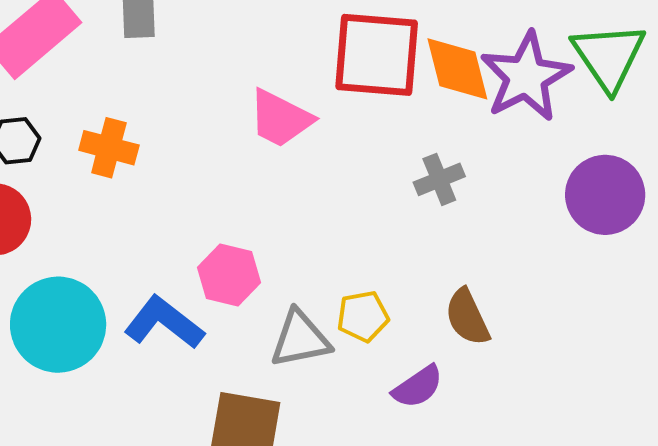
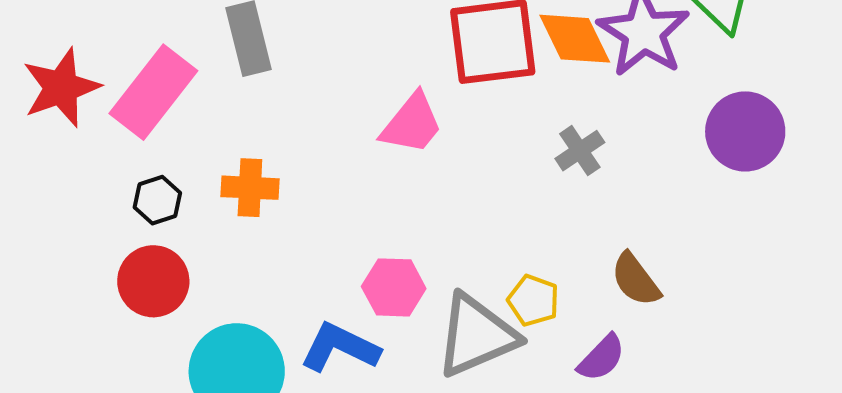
pink trapezoid: (280, 118) -> (412, 124), turned -66
yellow pentagon: (363, 316) -> (533, 300), turned -30
gray triangle: (300, 339) -> (477, 335), size x1.4

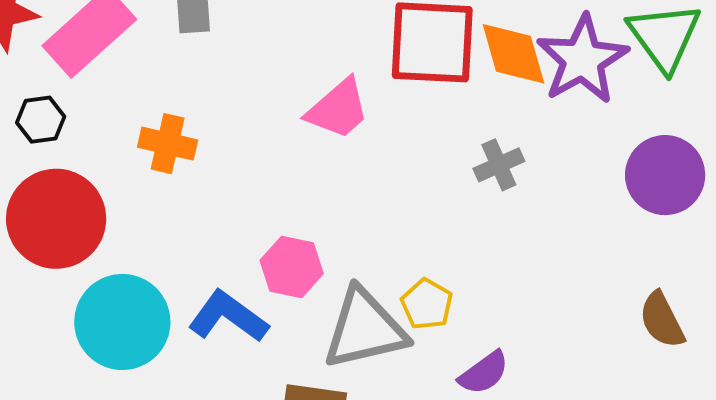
black hexagon: (157, 200) -> (41, 120), moved
brown semicircle: (636, 280) -> (662, 320), moved
red circle: (153, 281) -> (56, 219), size x1.4

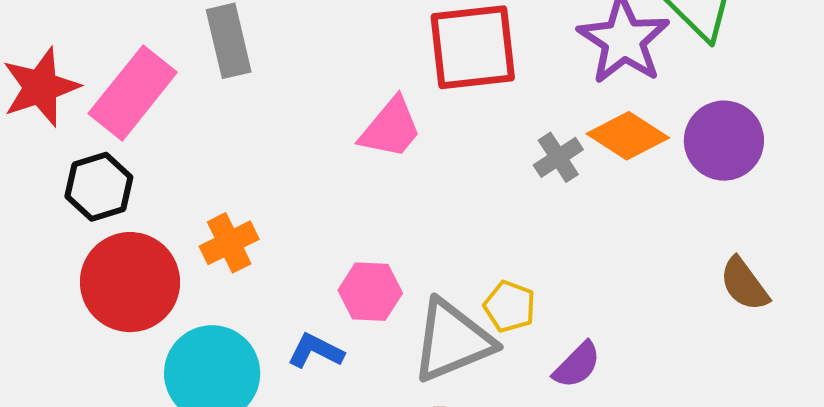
orange diamond: (513, 54) -> (628, 136), moved, turned -32
black hexagon: (41, 120) -> (99, 187), size x1.4
orange cross: (168, 144) -> (229, 243), moved, turned -30
blue L-shape: (228, 317) -> (316, 351), size x0.7

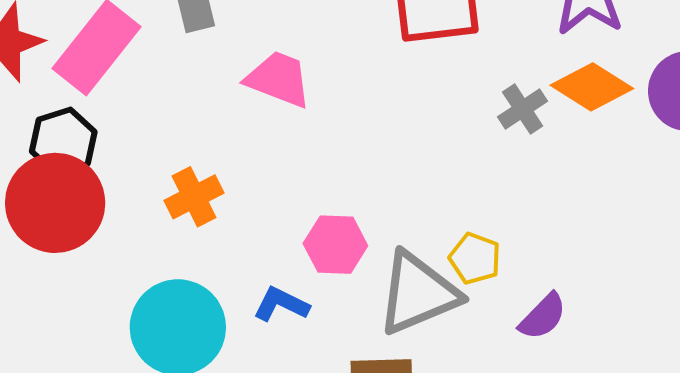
pink trapezoid: (391, 128) -> (279, 79), moved, turned -108
red circle: (130, 282) -> (55, 203), moved

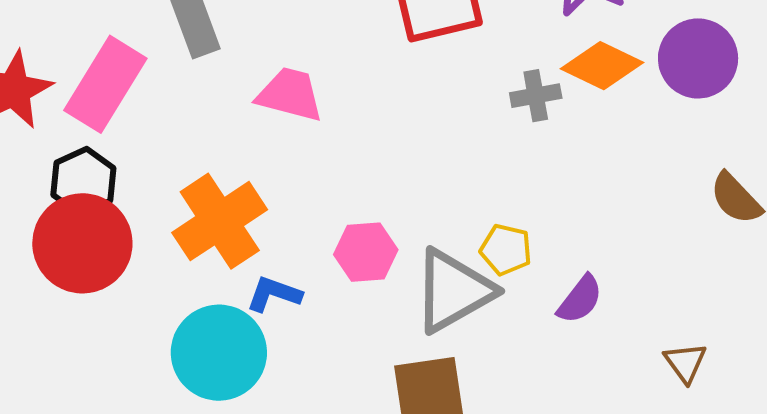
gray cross: (523, 109) -> (536, 96), turned 30
orange cross: (194, 197) -> (220, 221), size x1.6
blue L-shape: (281, 304) -> (274, 294), moved

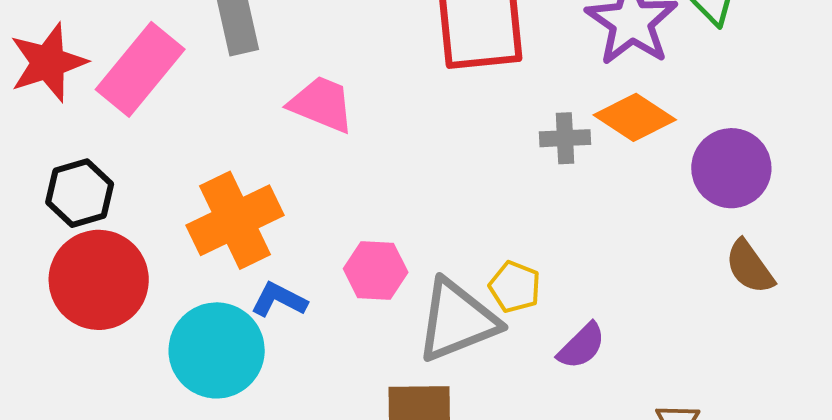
purple circle: (698, 58) -> (731, 168), moved
black hexagon: (83, 182) -> (80, 193), moved
red circle: (82, 243) -> (99, 280), moved

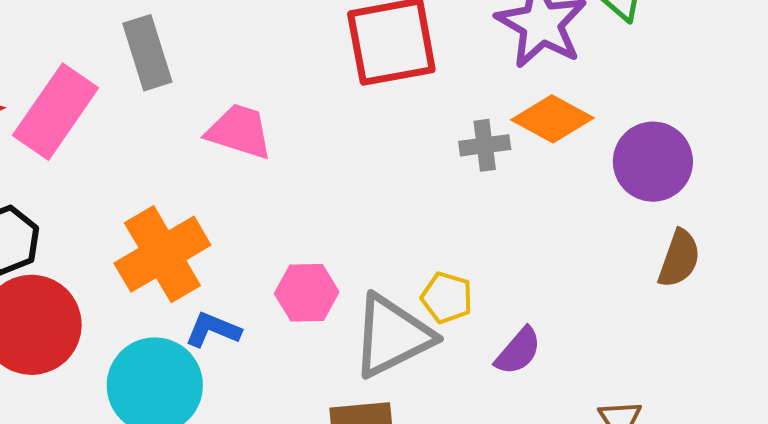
brown semicircle: (750, 267) -> (679, 259), turned -120

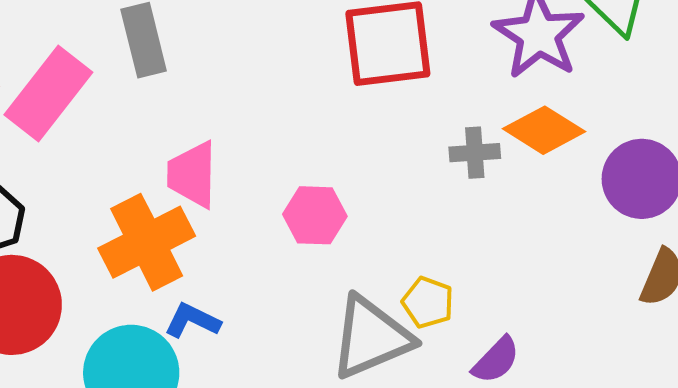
pink trapezoid: (239, 131) -> (192, 175), moved, turned -110
pink hexagon: (307, 293) -> (315, 215), moved

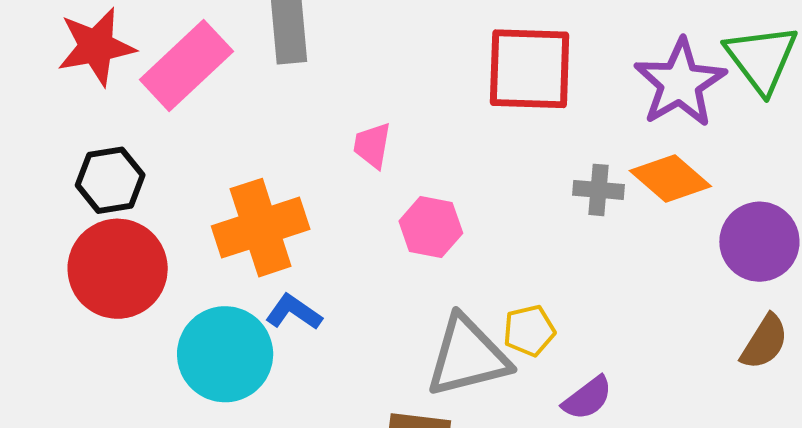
pink trapezoid: (192, 175) -> (372, 145), moved, size x0.7
yellow pentagon: (428, 302) -> (529, 331), turned 30

